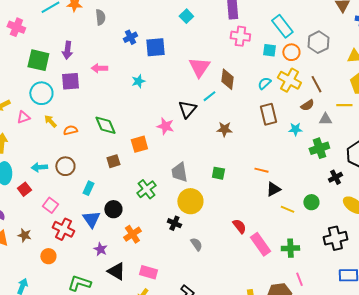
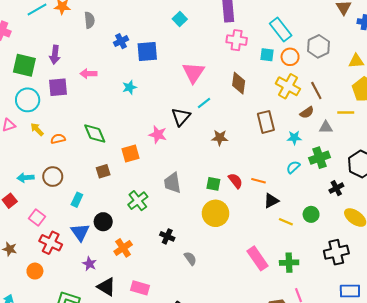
brown diamond: (227, 79) -> (239, 83), moved
cyan semicircle: (264, 83) -> (293, 167), moved
yellow circle: (190, 201) -> (216, 213), moved
red semicircle: (239, 226) -> (235, 181), moved

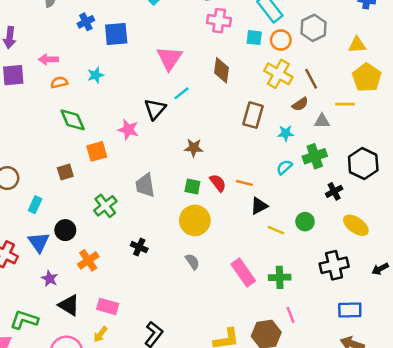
brown rectangle: (266, 122) -> (253, 115), turned 30
green diamond: (95, 134) -> (73, 120), moved
brown star: (220, 138) -> (194, 148), moved
orange semicircle: (58, 139) -> (59, 82), moved
gray semicircle: (190, 258) -> (192, 262), moved

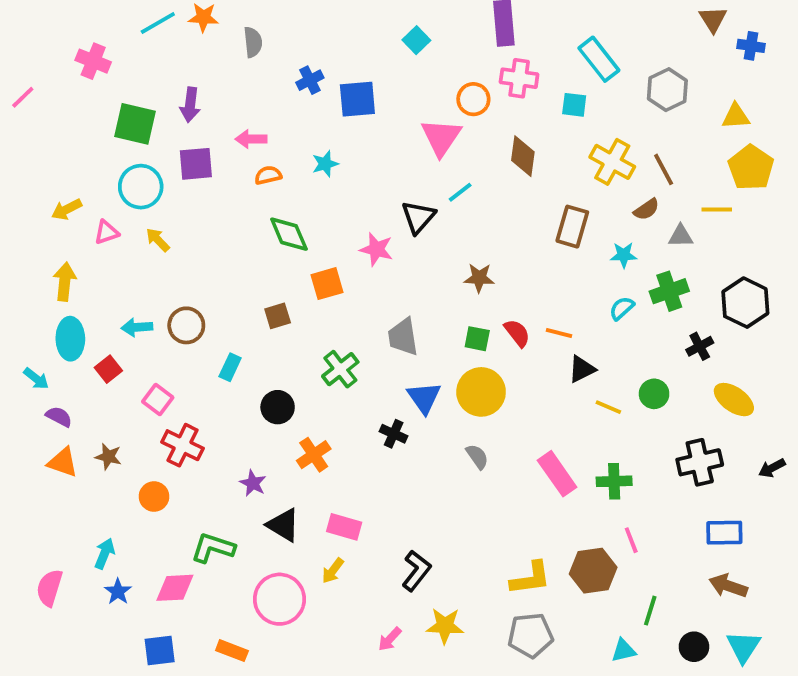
orange circle: (281, 40) -> (473, 99), moved
blue triangle: (39, 242) -> (424, 398), moved

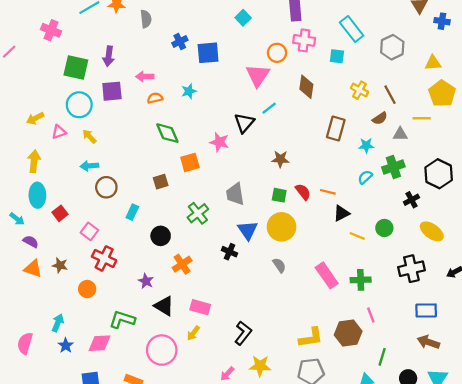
yellow cross: (612, 162) -> (359, 90), size x0.7
cyan arrow: (137, 327) -> (89, 166), moved

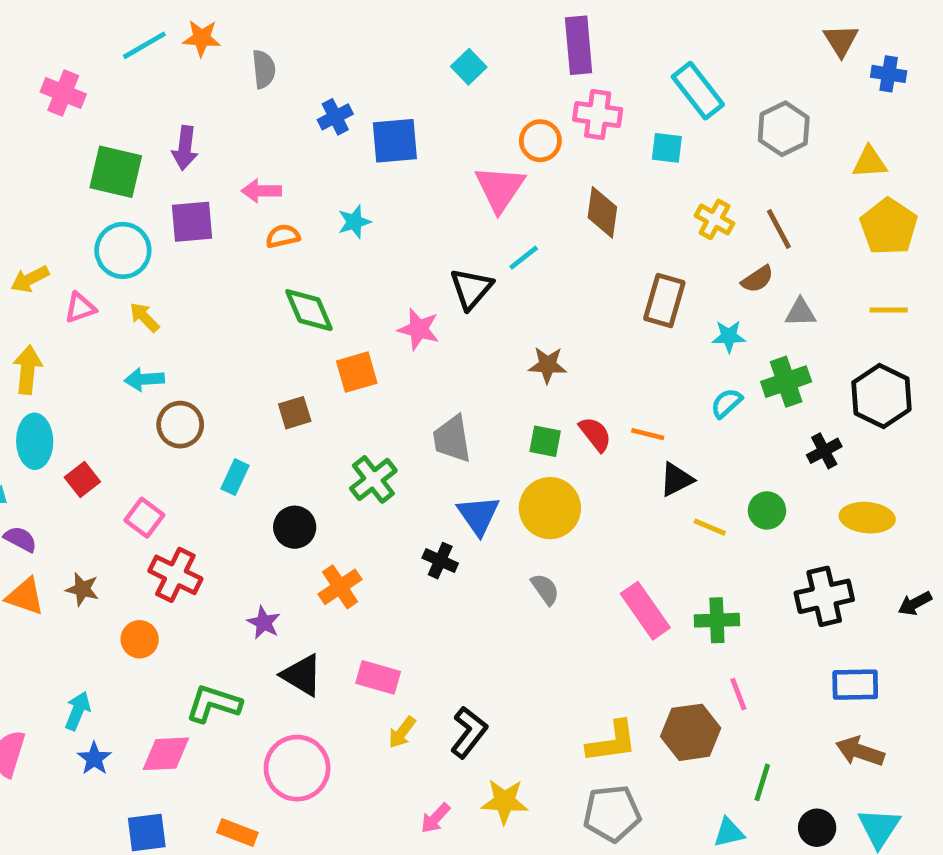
yellow line: (422, 118) -> (889, 310), moved
yellow ellipse: (432, 231) -> (867, 518), turned -30
yellow arrow: (193, 333) -> (402, 732), moved

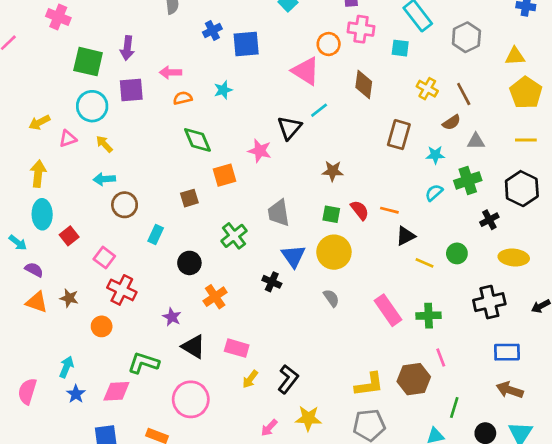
pink triangle: (500, 188) -> (306, 71), turned -32

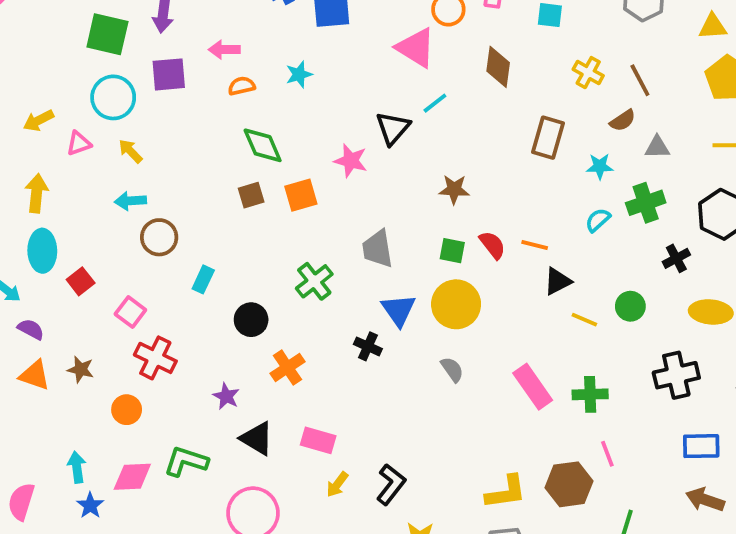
brown square: (189, 198) -> (251, 195), moved
cyan arrow: (66, 367) -> (77, 467), turned -30
pink diamond: (116, 391) -> (132, 477), moved

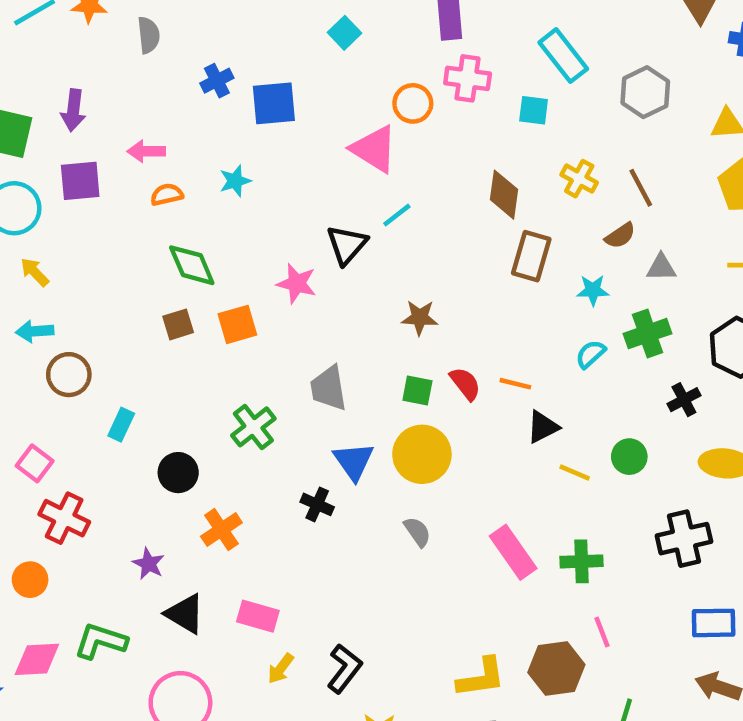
brown diamond: (498, 67) -> (504, 195), moved

